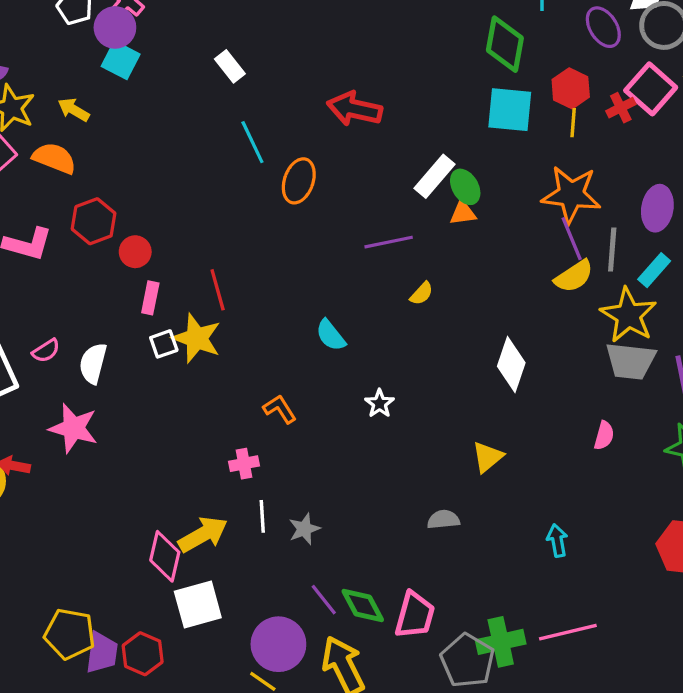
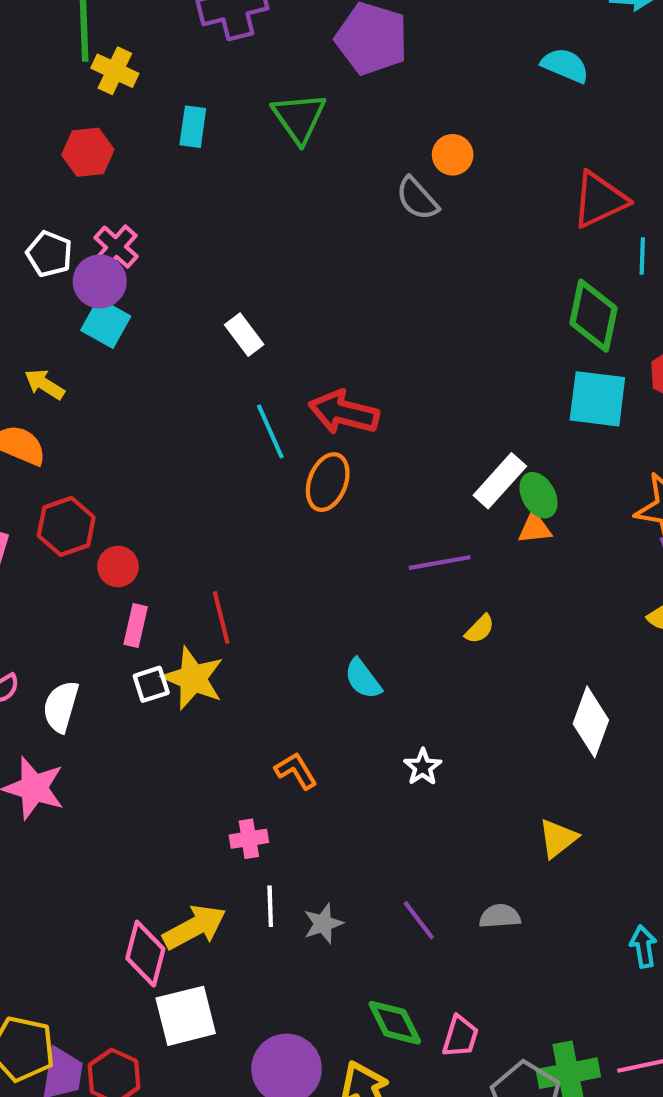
red arrow: (355, 109) -> (344, 412), moved
purple line: (324, 600) -> (419, 920), moved
pink trapezoid: (415, 615) -> (460, 1036), size x0.7

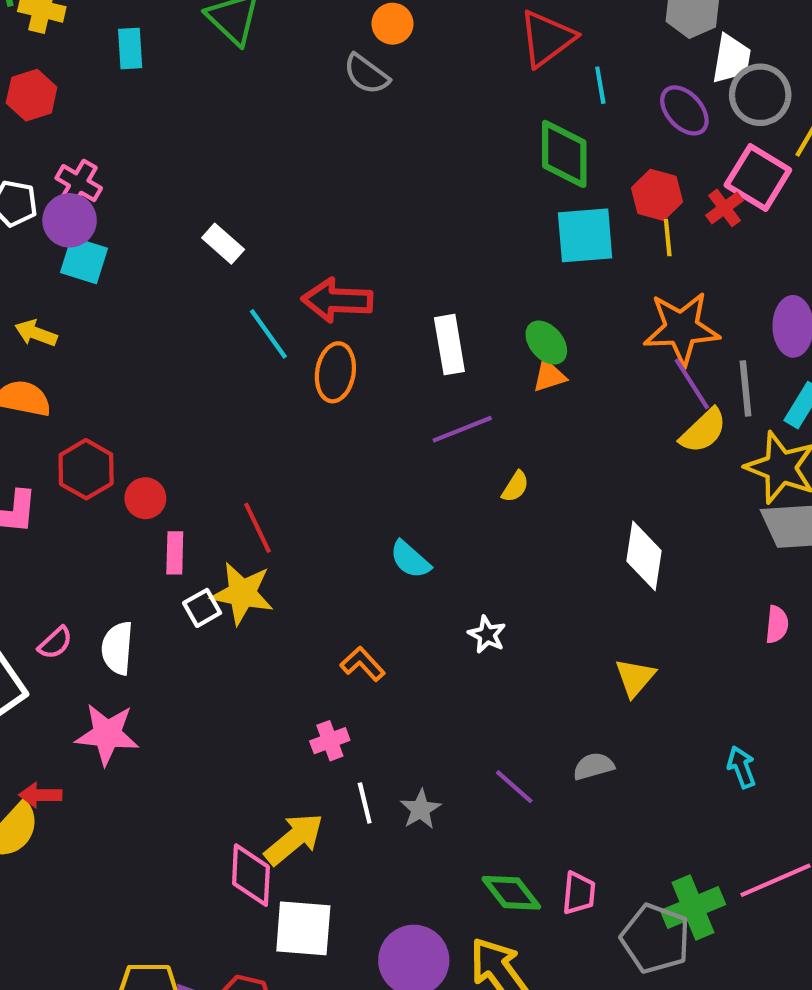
white rectangle: (500, 481) -> (449, 345), moved, turned -40
white square: (186, 1016) -> (303, 928), turned 30

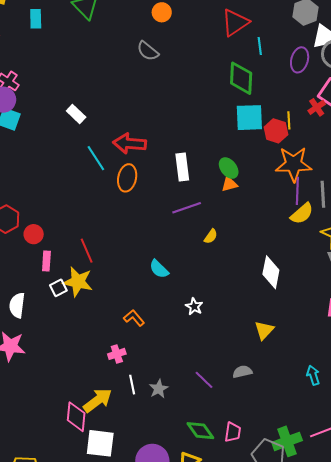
gray semicircle: (366, 74) -> (148, 51), moved
purple ellipse: (684, 110) -> (300, 60), turned 55
red hexagon: (657, 195) -> (276, 131), moved
purple line: (692, 384) -> (297, 191), turned 32

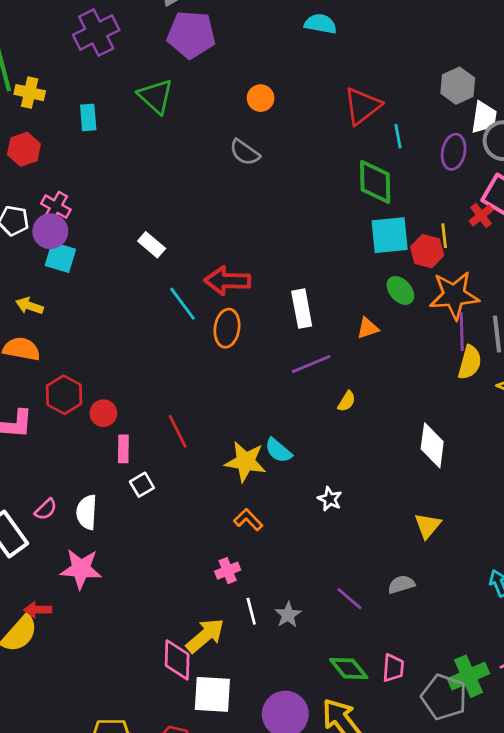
green ellipse: (229, 168) -> (400, 290), moved
yellow semicircle: (302, 214) -> (470, 362), turned -30
yellow star: (78, 282) -> (245, 462), moved

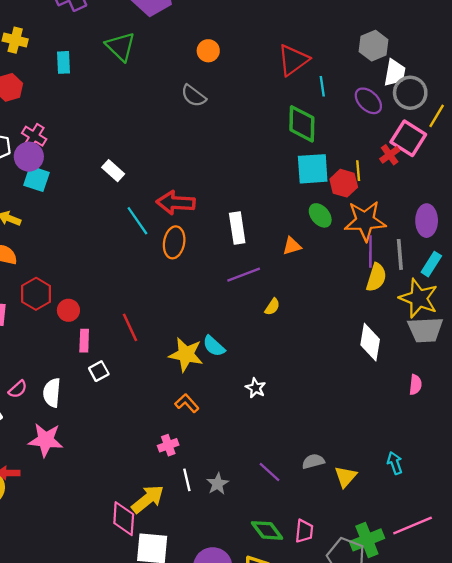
purple ellipse: (454, 152) -> (368, 101), turned -60
white diamond: (432, 445) -> (370, 342), moved
yellow triangle: (428, 526) -> (346, 477), moved

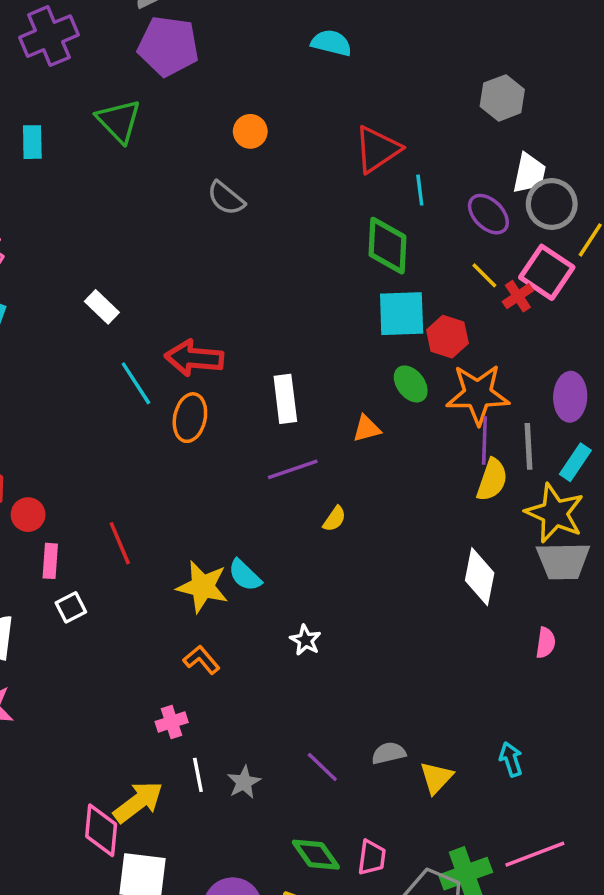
gray hexagon: (374, 46) -> (502, 98), moved
yellow line: (358, 171) -> (484, 275), moved, turned -42

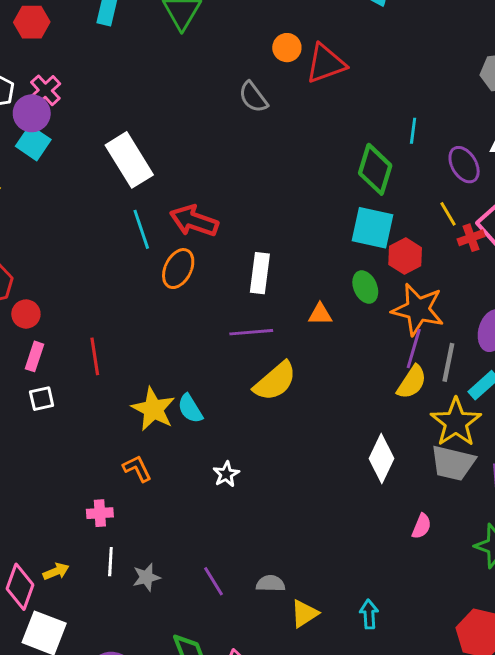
red triangle: (377, 149) -> (326, 64), moved
white rectangle: (102, 307) -> (129, 160), size x1.8
yellow semicircle: (334, 519) -> (275, 381), size x2.0
yellow arrow: (138, 802) -> (56, 571), size x0.6

